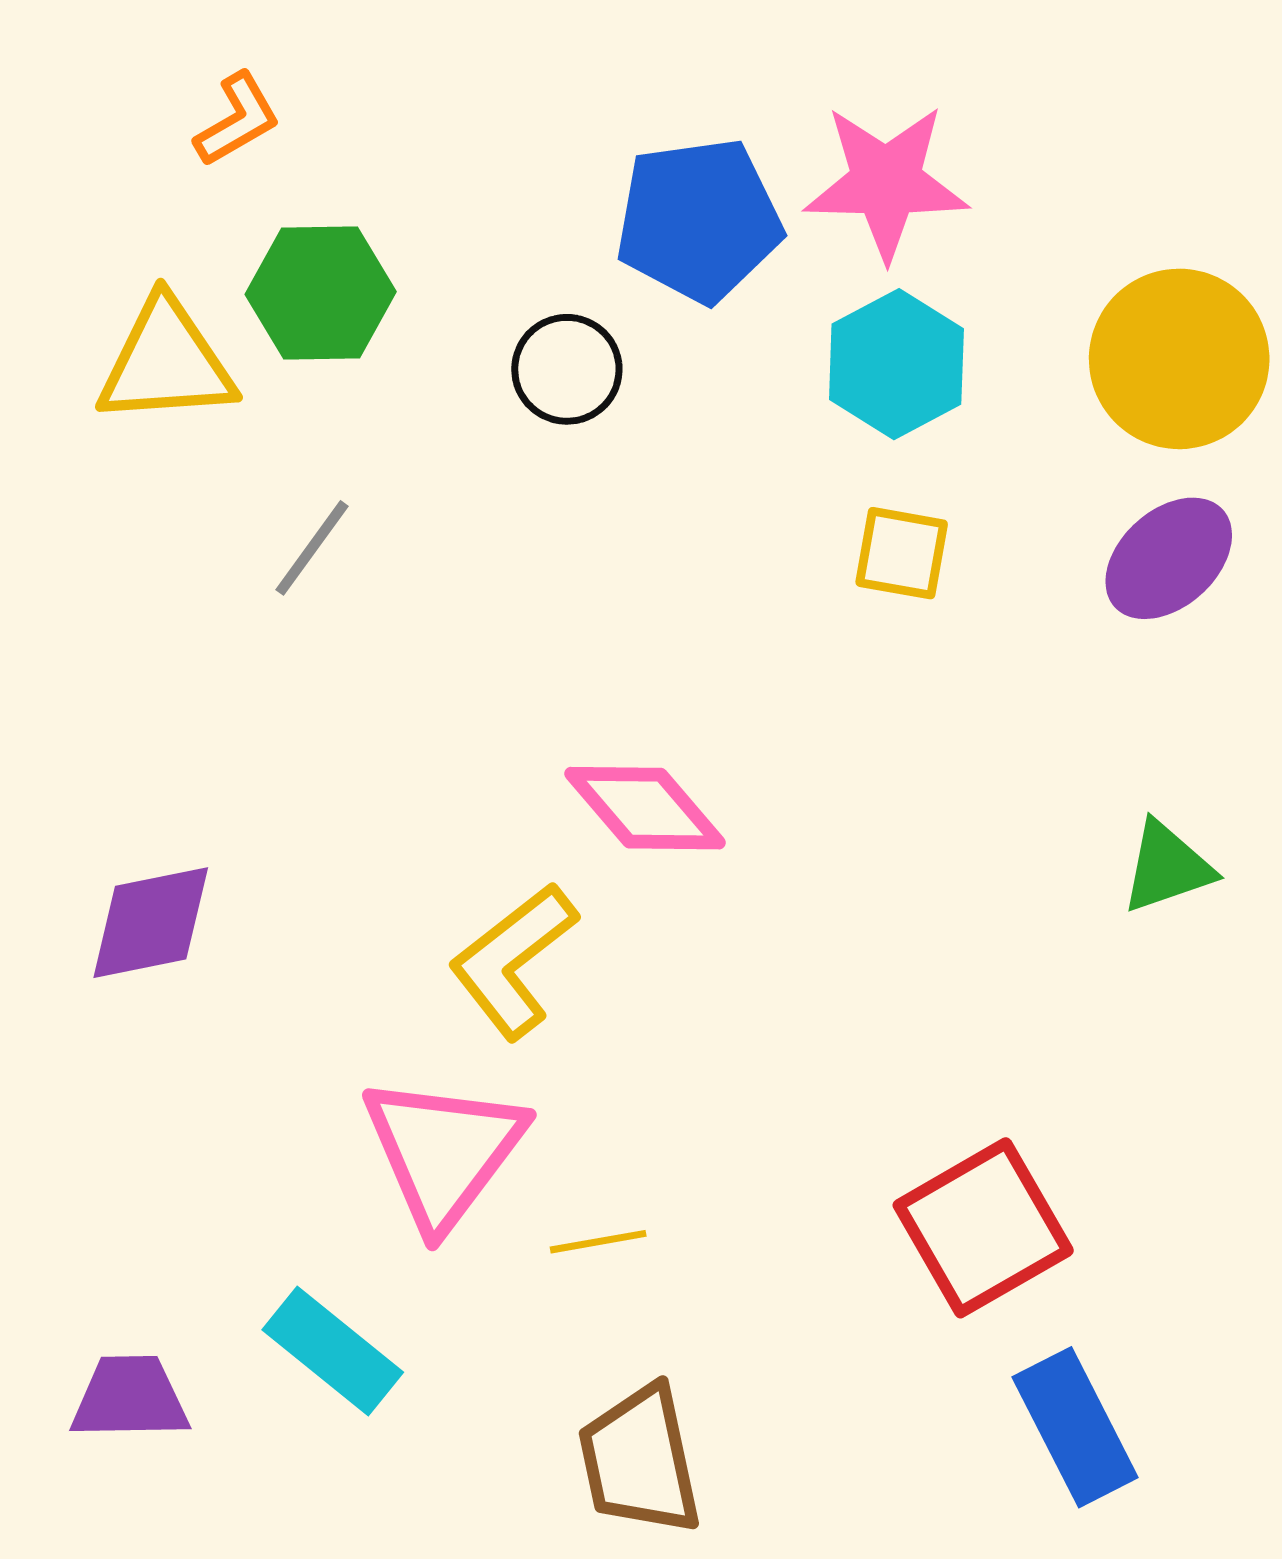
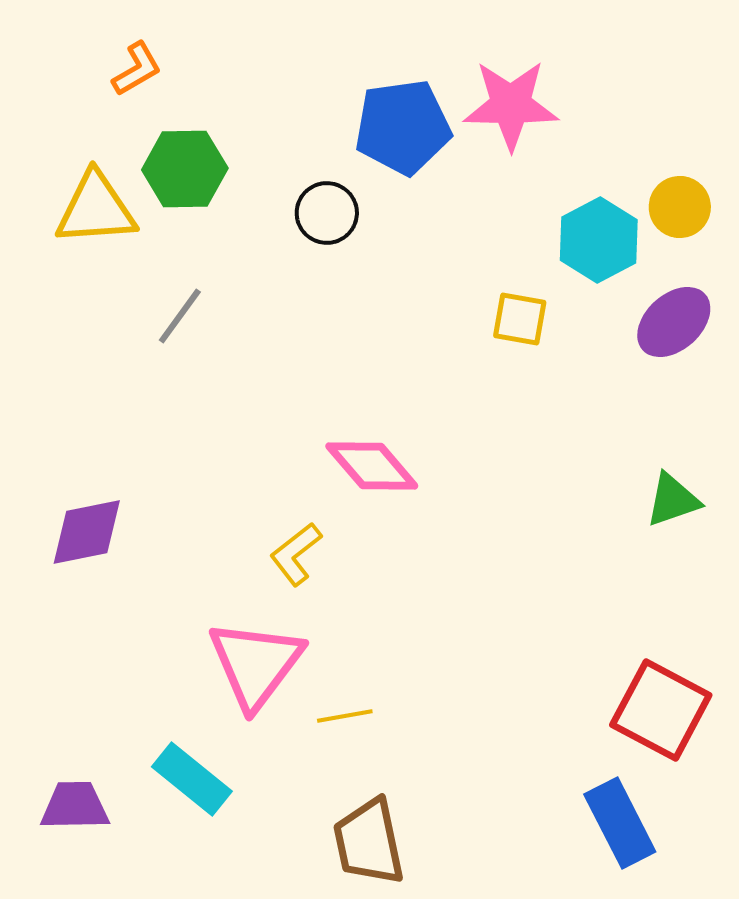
yellow circle: (1179, 359) -> (680, 207), size x0.6
cyan hexagon: (896, 364) -> (599, 240), moved
yellow L-shape: (513, 961) -> (296, 554), size x0.7
red square: (983, 1228) -> (661, 710), moved, turned -32

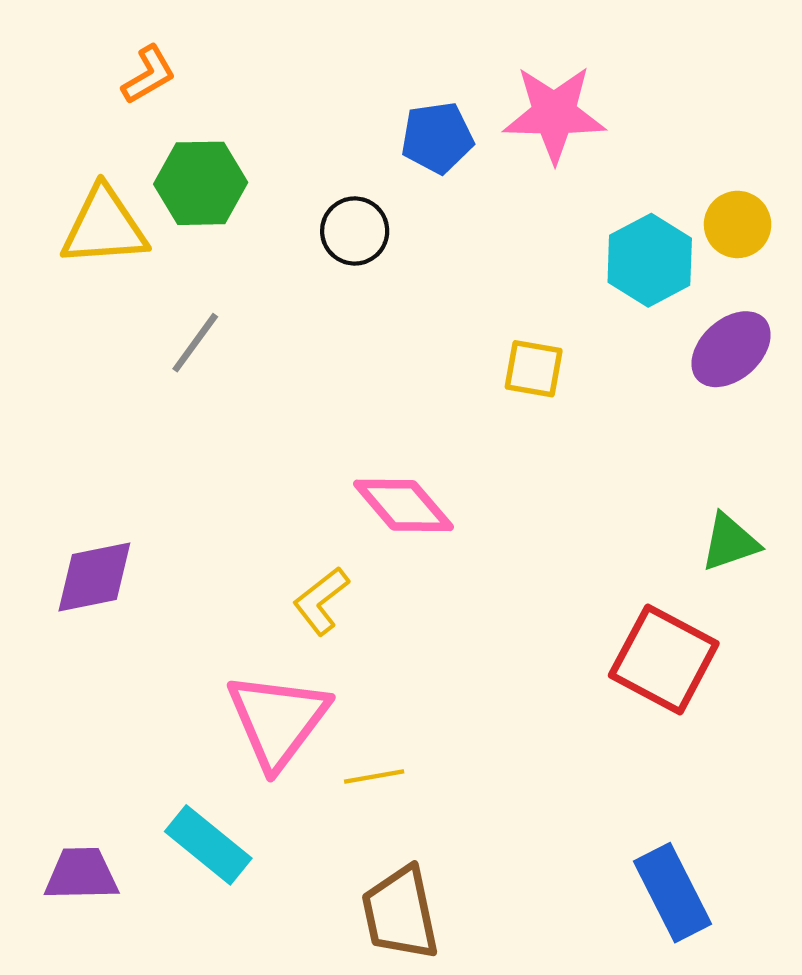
blue pentagon: (403, 127) -> (437, 138), size x0.7
yellow square: (520, 319) -> (534, 369), moved
red square: (661, 710) -> (664, 659), moved

